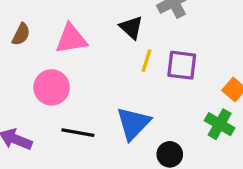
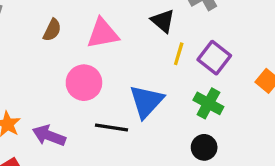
purple square: (182, 65) -> (214, 58), turned 32
blue triangle: (133, 123) -> (146, 101), moved
green cross: (220, 124) -> (208, 103), moved

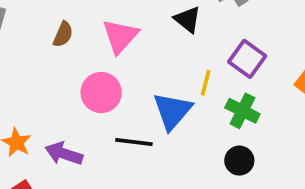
pink triangle: (103, 34) -> (120, 36), turned -36
yellow line: (179, 54) -> (206, 83), moved

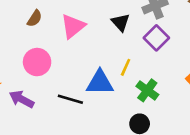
purple square: (247, 59) -> (156, 38), moved
pink circle: (101, 92) -> (37, 62), moved
blue triangle: (172, 111) -> (100, 83), turned 40

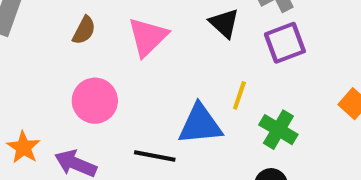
purple square: (156, 38) -> (285, 43), turned 30

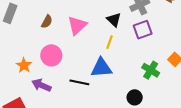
yellow line: (239, 95) -> (109, 42), moved
green cross: (278, 130) -> (151, 70), moved
orange star: (24, 147) -> (24, 65), moved

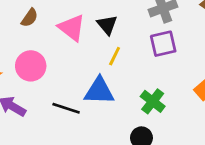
black triangle: (114, 20) -> (107, 25), moved
pink triangle: (77, 25) -> (72, 28), turned -45
green cross: (151, 70) -> (153, 101), moved

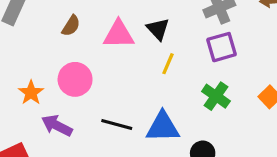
pink triangle: (72, 28) -> (119, 34), turned -36
blue triangle: (99, 91) -> (163, 127), moved
green cross: (153, 101) -> (216, 96), moved

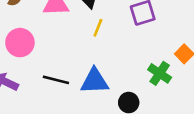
green cross: (216, 96) -> (160, 73), moved

